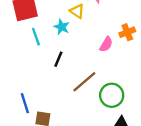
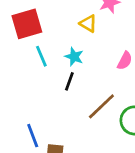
cyan star: (62, 27) -> (74, 57), moved

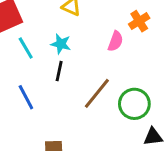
blue line: (33, 136) -> (26, 97), moved

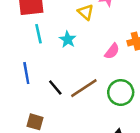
black line: (59, 71) -> (55, 87), moved, turned -70
green circle: (134, 104) -> (121, 92), moved

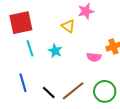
pink semicircle: (112, 51) -> (94, 57), turned 64

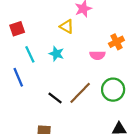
red square: (21, 23) -> (17, 29), size x0.6
blue line: (23, 83) -> (18, 77), moved

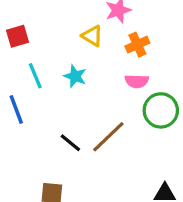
orange cross: (116, 42) -> (137, 45), moved
green circle: (113, 90) -> (161, 110), moved

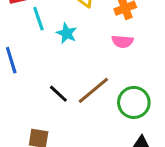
cyan line: (35, 76) -> (38, 19), moved
green circle: (161, 110) -> (134, 102), moved

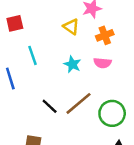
cyan line: (38, 19) -> (32, 55), moved
cyan star: (67, 33) -> (72, 64), moved

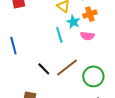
cyan line: (32, 55) -> (59, 35), moved
cyan star: (72, 64) -> (73, 22), moved

